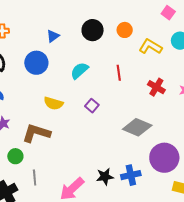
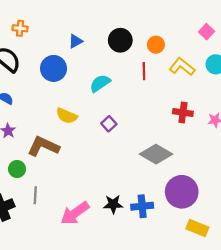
red line: (119, 73) -> (144, 71), moved
red cross: (156, 87) -> (183, 112), turned -30

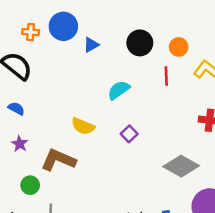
blue circle: (54, 68) -> (63, 26), moved

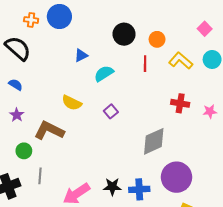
blue triangle: (91, 45) -> (81, 55), moved
gray diamond: (181, 166) -> (154, 141), turned -56

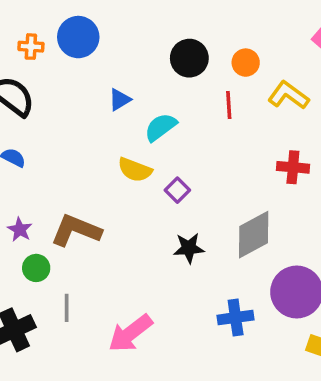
yellow semicircle: (72, 103) -> (135, 170), moved
purple star: (17, 115) -> (20, 230), moved
black star: (112, 187) -> (189, 248), moved

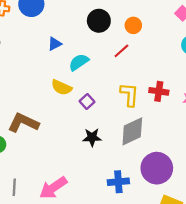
yellow L-shape: (288, 95) -> (129, 95), moved, turned 55
red line: (229, 105) -> (121, 51), turned 49
gray line: (67, 308) -> (14, 187), moved

